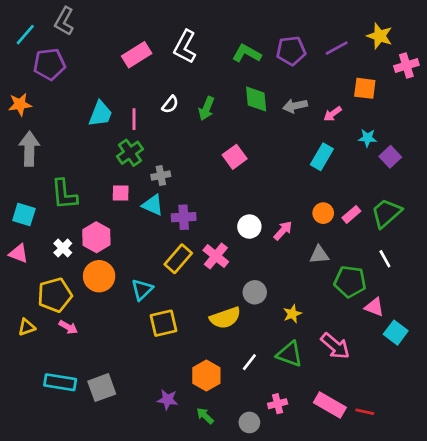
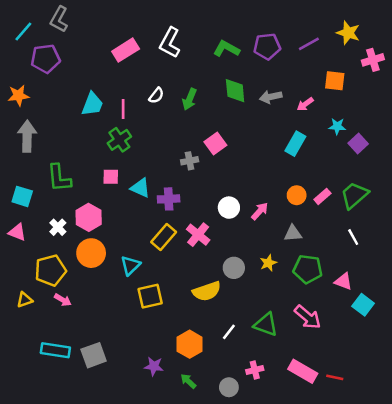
gray cross: (161, 176) -> (190, 161), moved
green pentagon: (350, 282) -> (308, 269), moved
yellow star: (292, 314) -> (268, 263), moved

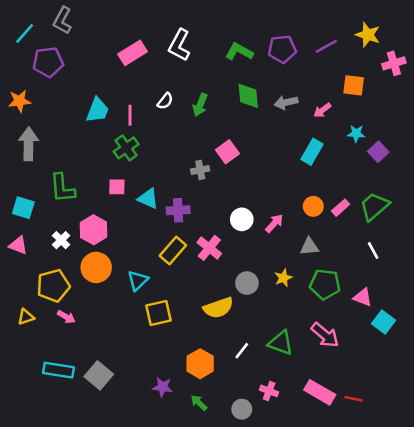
gray square: (94, 355) -> (99, 375), turned -30
pink cross: (255, 370) -> (269, 391), turned 35

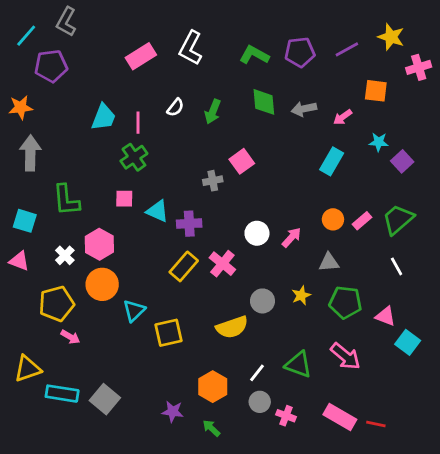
cyan triangle: (138, 280) -> (134, 311), moved
yellow triangle: (26, 317) -> (28, 369), moved, size x1.5
gray circle: (242, 409) -> (260, 402), moved

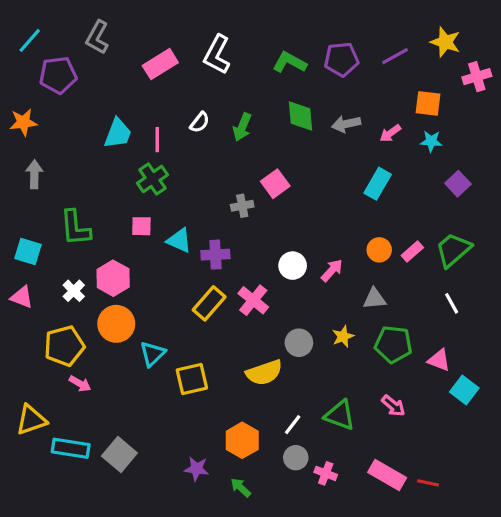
gray L-shape: (66, 22) -> (97, 37), moved
cyan star: (379, 142) -> (431, 141), moved
gray arrow: (30, 153) -> (34, 174), size x0.7
pink arrow: (345, 356) -> (393, 406), size x0.7

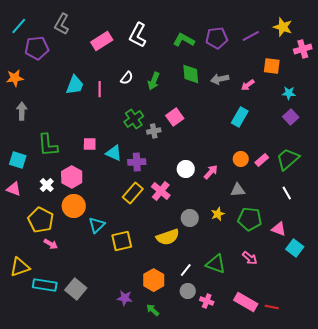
cyan star: (431, 141) -> (289, 93), moved
green cross: (152, 179) -> (134, 119), moved
yellow pentagon: (64, 346) -> (41, 220), turned -30

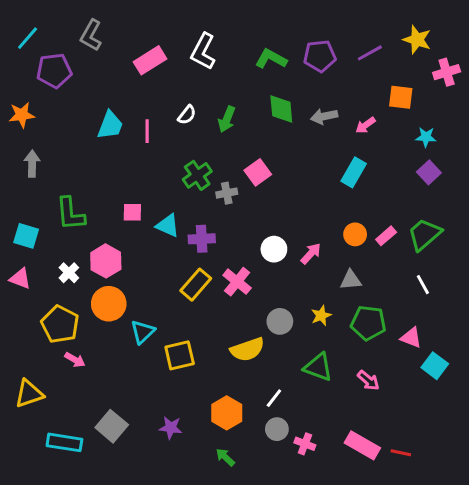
green triangle: (216, 264) -> (318, 367), moved
cyan rectangle: (45, 285) -> (64, 442), moved
purple star: (125, 298) -> (171, 428), moved

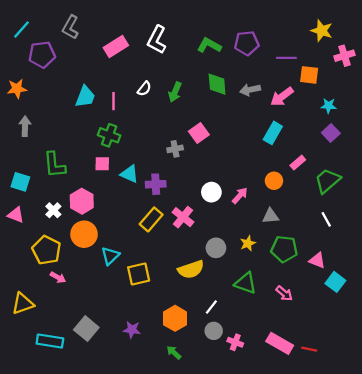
purple line: (370, 53) -> (286, 58), moved, turned 30
pink arrow: (365, 125) -> (282, 97), size x1.5
green cross: (197, 175) -> (109, 135), moved, turned -35
pink rectangle: (386, 236) -> (298, 163), moved

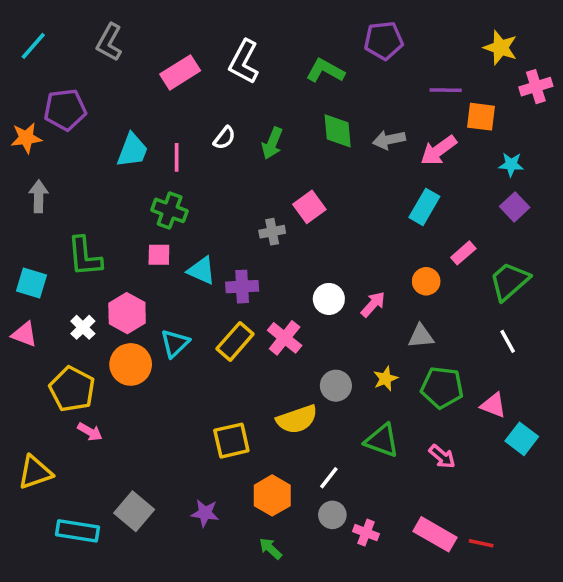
purple pentagon: (247, 43) -> (384, 41), moved
purple pentagon: (42, 55) -> (65, 110), moved
cyan triangle: (110, 256) -> (175, 343), moved
yellow square: (139, 274) -> (231, 441), moved

